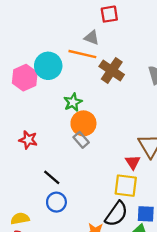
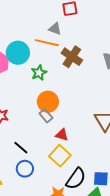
green star: (73, 102) -> (39, 73), moved
red triangle: (133, 162) -> (62, 135), moved, turned -40
yellow square: (126, 186) -> (60, 156), moved, turned 35

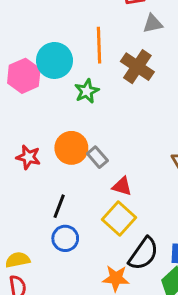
gray triangle: (55, 29) -> (153, 24), moved, turned -32
orange line: (47, 43) -> (99, 45), turned 75
orange circle: (48, 102) -> (71, 148), moved
black line: (21, 148) -> (59, 206), turned 70

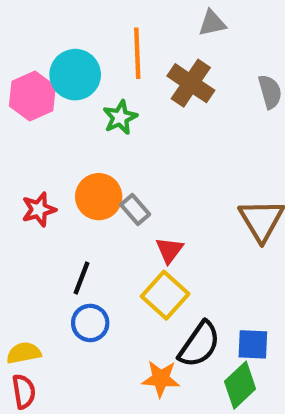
red star: (28, 157) -> (39, 209), turned -30
red triangle: (122, 186) -> (169, 250), turned 50

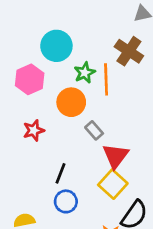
orange line: (137, 53) -> (106, 79), moved
pink hexagon: (32, 96) -> (30, 79), moved
orange circle: (99, 197) -> (71, 102), moved
red triangle: (169, 250) -> (115, 156), size x1.5

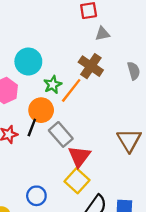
orange line: (106, 79) -> (71, 90), turned 40
gray rectangle: (94, 130) -> (61, 134), size x1.5
black line: (60, 173) -> (32, 127), moved

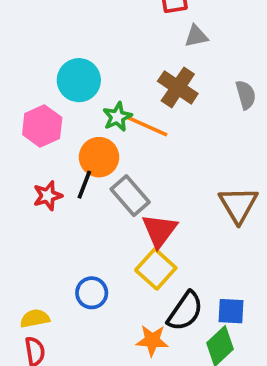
orange line: (71, 90) -> (147, 126), turned 76

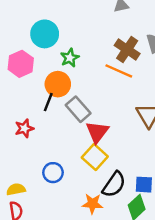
brown cross: (178, 87) -> (127, 49), moved
orange line: (147, 126) -> (119, 71), moved
red star: (48, 196) -> (24, 128), moved

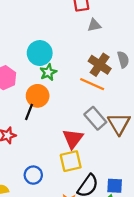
cyan circle: (45, 34) -> (40, 53), moved
gray rectangle: (78, 109) -> (95, 118), moved
yellow square: (95, 157) -> (71, 161), turned 35

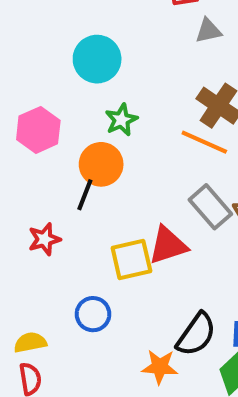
cyan circle: (40, 53) -> (97, 59), moved
red triangle: (73, 139) -> (168, 245), turned 35
yellow square: (71, 161) -> (131, 259), moved

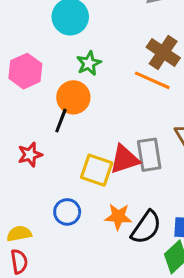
gray rectangle: (210, 207) -> (149, 155), moved, turned 32
yellow square: (131, 259) -> (97, 170), turned 32
orange star: (160, 367) -> (118, 217), moved

